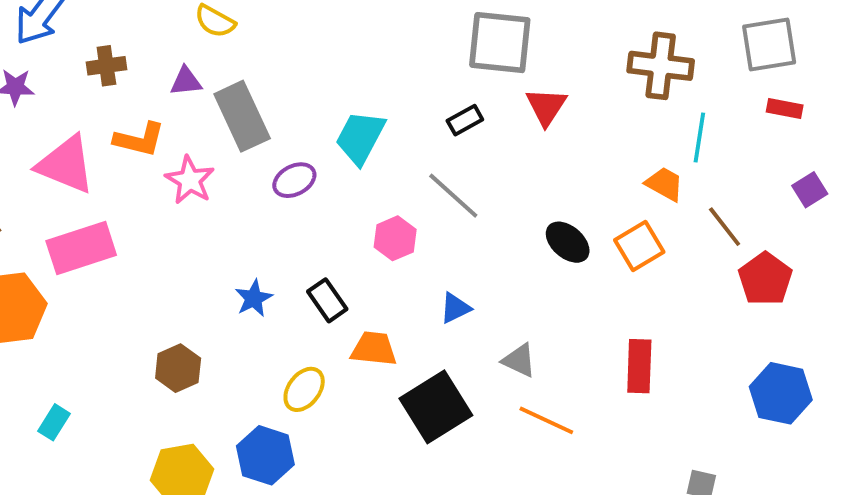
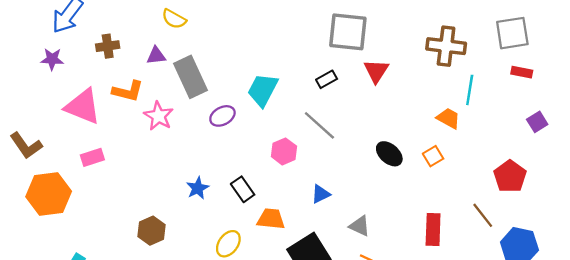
brown line: (725, 227) -> (483, 215), moved
orange square: (639, 246) -> (433, 156), size x0.7
pink rectangle: (81, 248) -> (92, 157), size x0.6

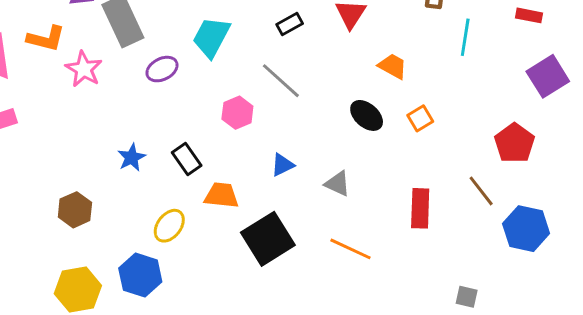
orange trapezoid: (448, 118) -> (393, 66), moved
purple square: (537, 122) -> (548, 76), size x1.6
gray triangle: (360, 226) -> (338, 184), moved

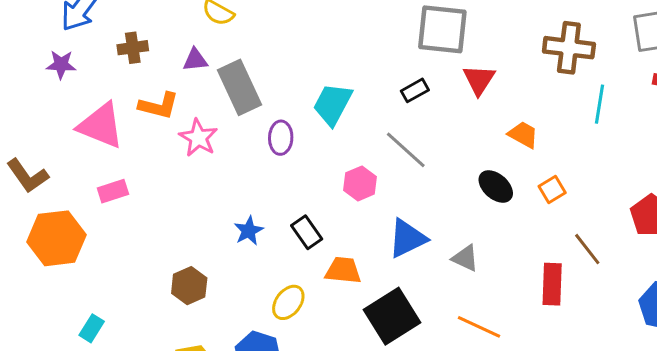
purple ellipse: (162, 69) -> (281, 138), turned -60
blue triangle: (282, 165) -> (407, 238), size x1.6
brown line: (481, 191) -> (587, 249), moved

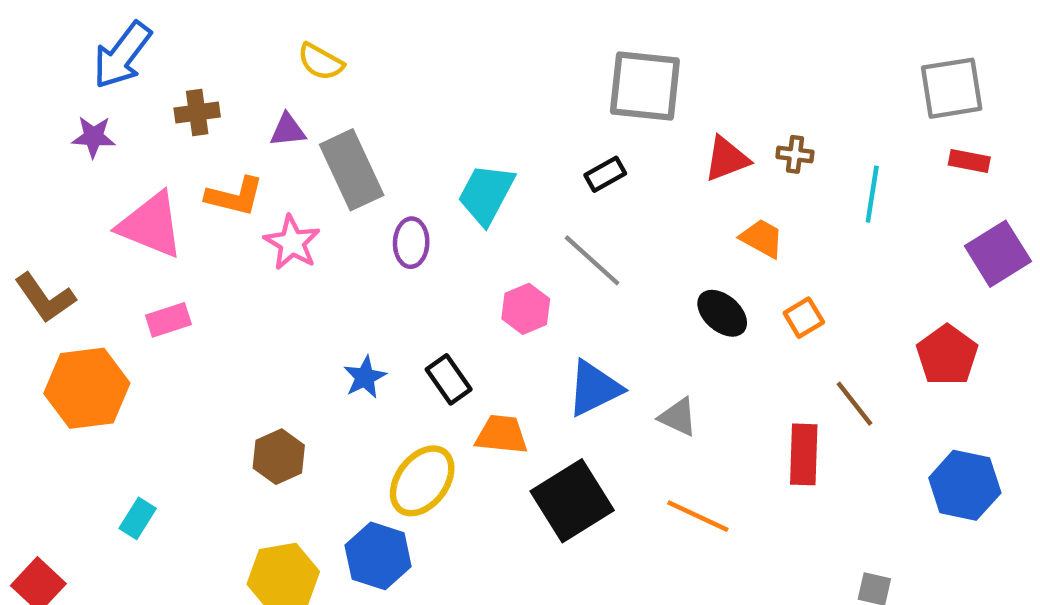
brown cross: (569, 48) -> (795, 154), moved, size x0.5
red triangle: (479, 80) -> (727, 159), moved, turned 36
yellow ellipse: (288, 302) -> (422, 481), size x1.4

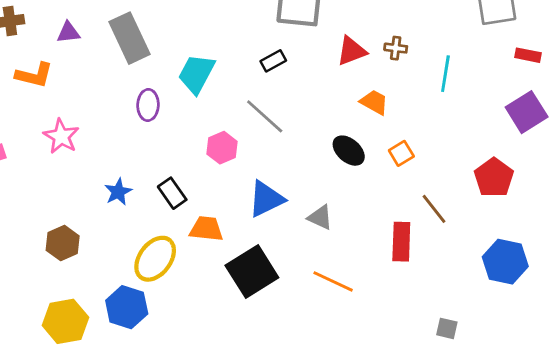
red rectangle: (969, 161) -> (528, 55), moved
gray rectangle: (352, 170) -> (130, 38), moved
pink star: (292, 243) -> (61, 136), moved

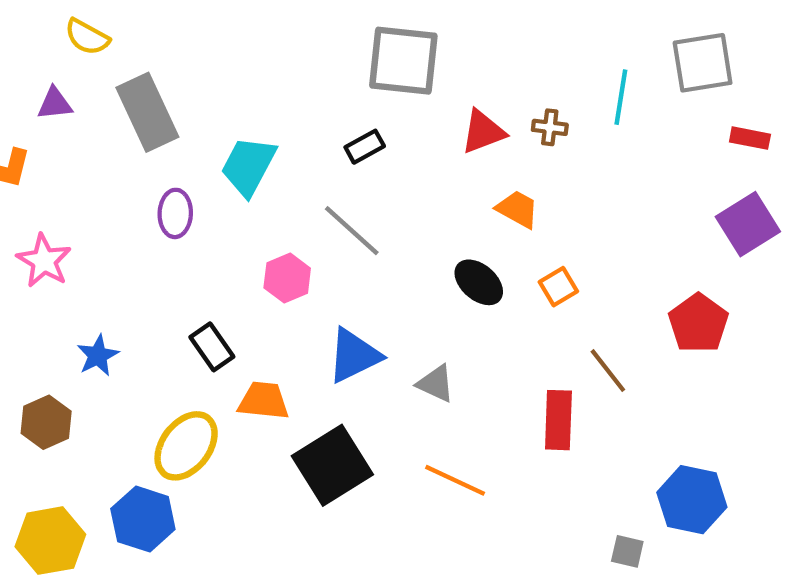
cyan line: (445, 74) -> (621, 97), moved
blue star: (118, 192) -> (98, 355), moved
blue hexagon: (505, 262) -> (692, 500), moved

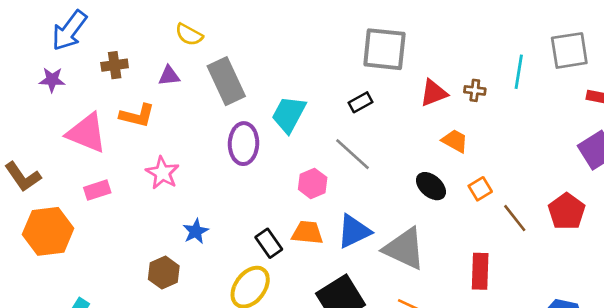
purple ellipse: (175, 213) -> (244, 144), size x1.4
black rectangle: (212, 347) -> (269, 243), moved
brown line: (608, 371) -> (515, 218), moved
gray triangle: (436, 383) -> (404, 249), size x1.8
orange trapezoid: (264, 401) -> (307, 233), moved

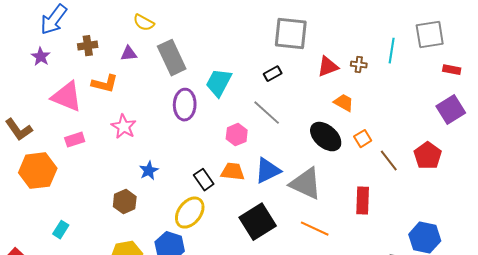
purple star: (52, 80) -> (41, 57), turned 30
black ellipse: (431, 186) -> (326, 137), size x1.4

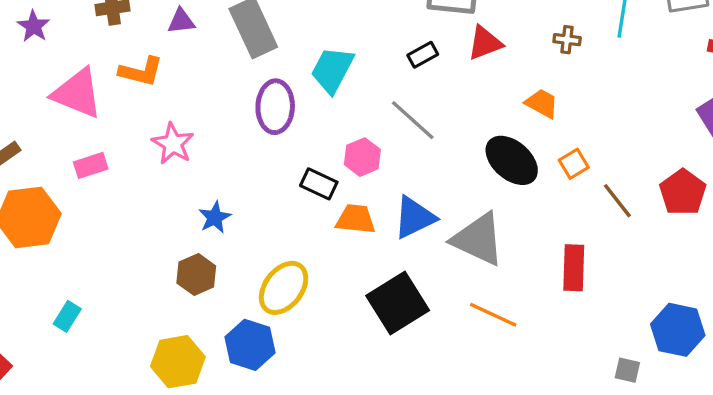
red triangle: (328, 67) -> (485, 43), moved
black rectangle: (204, 180) -> (319, 184), moved, turned -30
brown hexagon: (125, 202) -> (196, 274), moved

